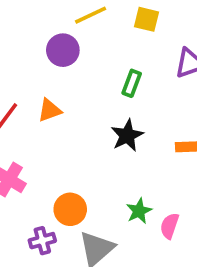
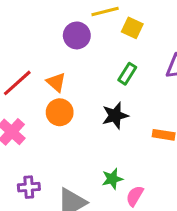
yellow square: (146, 19) -> (132, 28), moved
orange triangle: (50, 110) -> (56, 82), turned 50
orange circle: (70, 209) -> (60, 112), moved

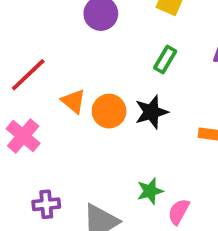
orange triangle: (56, 82) -> (73, 101), moved
orange circle: (60, 112) -> (109, 111), moved

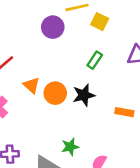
green star: (150, 191) -> (70, 147), moved

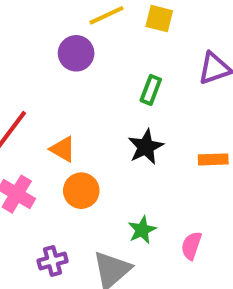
yellow square: (100, 22) -> (159, 19), moved
orange circle: (55, 93) -> (81, 191), moved

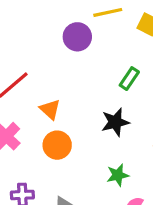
green star: (142, 230) -> (118, 175), moved

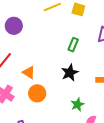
purple circle: (77, 37) -> (14, 26), moved

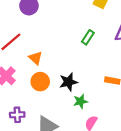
black star: (70, 73) -> (68, 82), moved

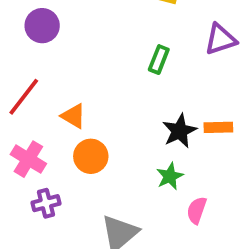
black star: (68, 82) -> (180, 131), moved
purple cross: (17, 115) -> (46, 203), moved

